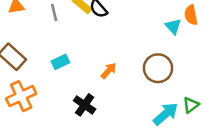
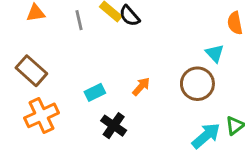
cyan triangle: (173, 26) -> (215, 53), moved
cyan rectangle: (60, 62) -> (95, 92), moved

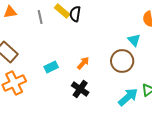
black semicircle: (130, 16) -> (75, 14), turned 49
black cross: (114, 126) -> (80, 89), moved

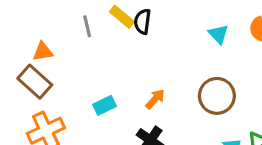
orange triangle: (10, 12) -> (43, 52), moved
cyan triangle: (134, 40) -> (218, 34), moved

